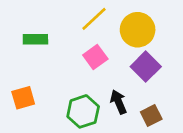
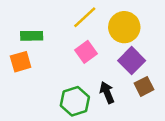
orange square: (23, 98) -> (21, 62), moved
brown square: (151, 116) -> (144, 86), moved

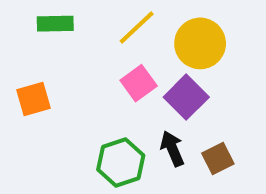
green rectangle: (32, 36) -> (55, 24), moved
purple square: (132, 60) -> (186, 97), moved
brown square: (144, 86) -> (218, 158), moved

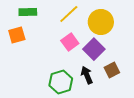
orange square: (33, 99) -> (17, 35), moved
brown square: (218, 158) -> (112, 70), moved

